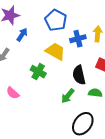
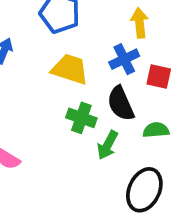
blue cross: (78, 39) -> (124, 59), moved
green cross: (38, 72) -> (81, 118), moved

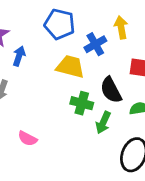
blue cross: (124, 59) -> (95, 44), moved

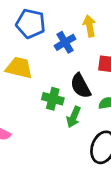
yellow trapezoid: (70, 67) -> (19, 68), moved

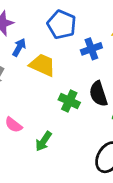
green arrow: (74, 117) -> (43, 141), moved

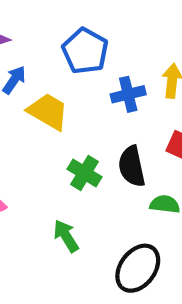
green arrow: (43, 141) -> (66, 236), moved, turned 108

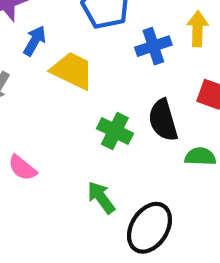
black ellipse: (138, 268) -> (149, 228), moved

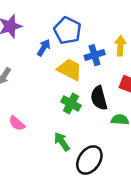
blue arrow: (35, 41) -> (44, 48), moved
yellow trapezoid: (72, 71) -> (70, 70), moved

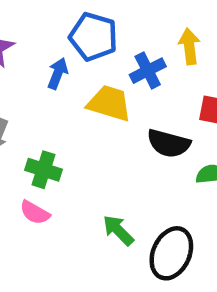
black semicircle: (99, 98) -> (169, 143), turned -50
green cross: (71, 103) -> (44, 170), moved

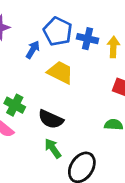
blue cross: (148, 71) -> (88, 39), moved, turned 30
black semicircle: (169, 143) -> (51, 119), moved

